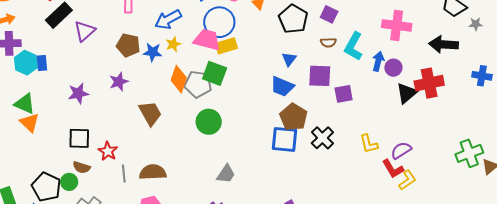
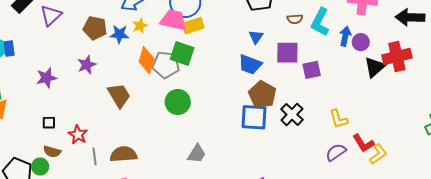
black square: (79, 138) -> (49, 123), size x0.6
purple semicircle: (401, 150) -> (336, 152), moved

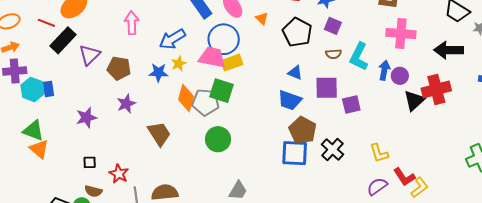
brown pentagon: (95, 28) -> (119, 68), moved
blue triangle: (256, 37) -> (295, 73), turned -42

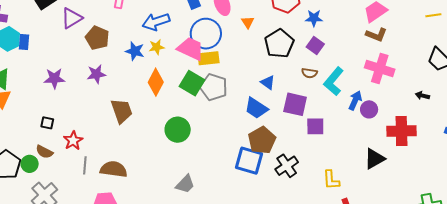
black arrow: (449, 50) -> (422, 96), size x0.5
black triangle: (414, 101) -> (374, 159), moved
gray pentagon: (205, 102) -> (214, 87), moved

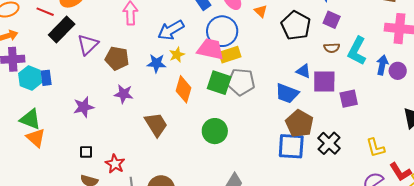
purple star: (96, 74) -> (124, 94), turned 30
blue triangle: (268, 82) -> (303, 71), moved

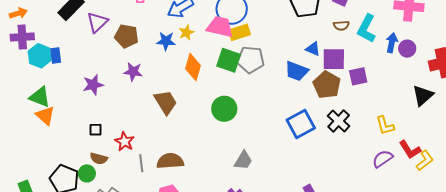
brown pentagon: (299, 124) -> (327, 85), moved
blue square: (291, 146) -> (301, 124), turned -32

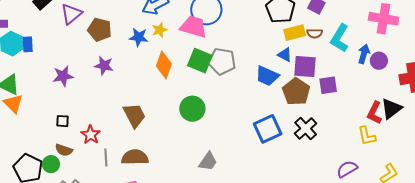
yellow rectangle: (239, 32) -> (295, 33), moved
brown trapezoid: (166, 102) -> (134, 115), moved
yellow L-shape: (385, 125) -> (367, 136), moved
red L-shape: (410, 150) -> (374, 113), moved, turned 55

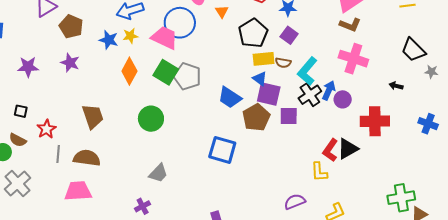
blue triangle: (285, 55) -> (260, 79), moved
black cross: (306, 128) -> (310, 95), moved
blue square: (268, 129) -> (222, 150), turned 32

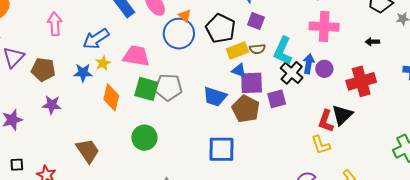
blue circle: (180, 23) -> (179, 34), moved

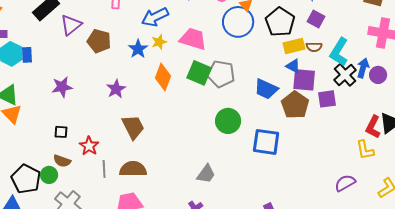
blue star: (83, 73) -> (138, 49), turned 30
purple star: (52, 105) -> (116, 89), moved, turned 30
green circle: (144, 138) -> (228, 121), moved

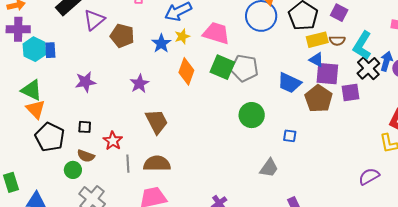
blue square: (266, 142) -> (290, 136), size x0.5
gray trapezoid: (206, 174) -> (269, 168), moved
black pentagon: (26, 179) -> (50, 137), moved

